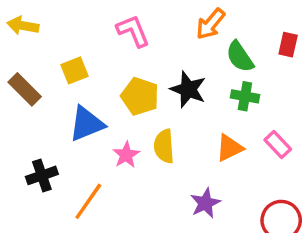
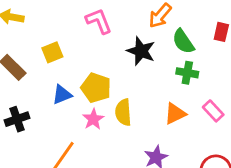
black star: (188, 89) -> (141, 51), moved
yellow pentagon: (140, 96) -> (96, 88), moved
blue triangle: (87, 124) -> (62, 95), size x0.7
black cross: (42, 175) -> (17, 119), moved

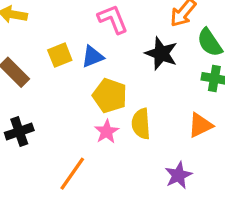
blue triangle: (62, 95) -> (93, 57), moved

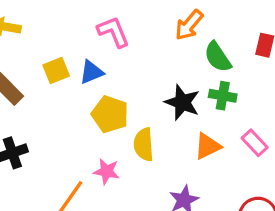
black star: (161, 53) -> (182, 102), moved
pink star: (107, 132) -> (107, 171), moved, turned -30

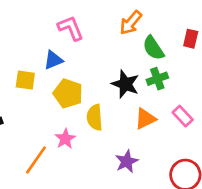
yellow square: (56, 70) -> (25, 80), moved, turned 30
green cross: (223, 96) -> (157, 79), turned -30
pink star: (107, 171) -> (65, 139), turned 30

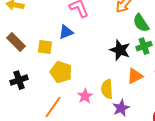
yellow pentagon: (68, 93) -> (61, 72), moved
yellow semicircle: (95, 117) -> (107, 89), moved
pink star: (65, 139) -> (85, 96), moved

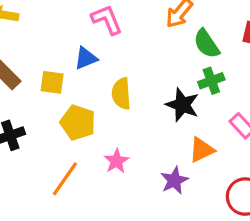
black star: (120, 50) -> (182, 105), moved
orange triangle: (135, 76) -> (202, 150), moved
yellow semicircle: (107, 89) -> (121, 94), moved

